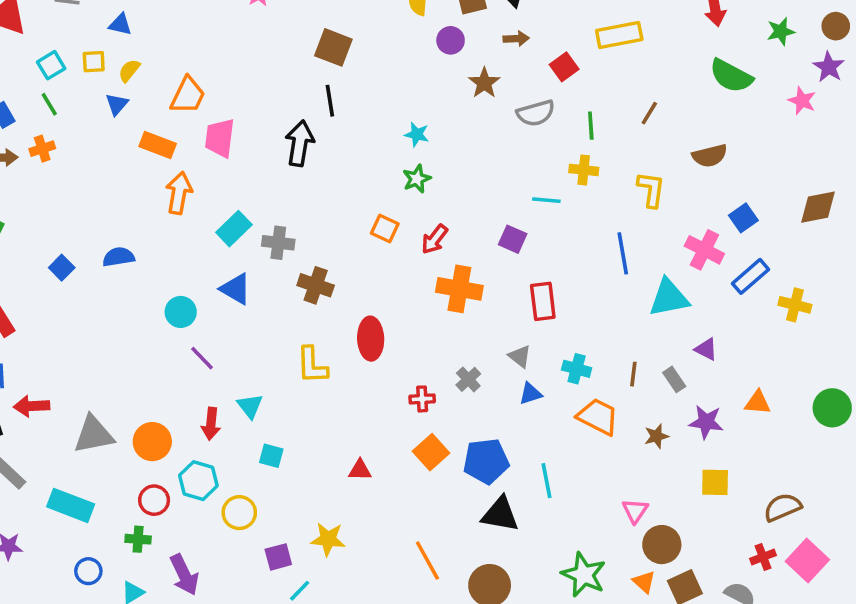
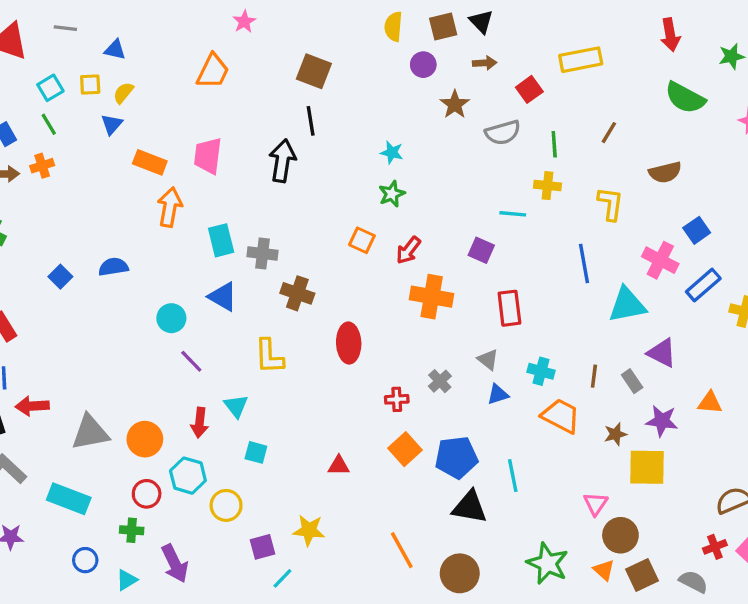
orange trapezoid: (188, 95) -> (213, 71), moved
cyan rectangle: (234, 229) -> (221, 240), turned -60
purple triangle: (706, 349) -> (662, 353), size x1.4
yellow L-shape: (312, 365) -> (269, 356), moved
yellow square: (715, 482) -> (647, 467), moved, size x1.4

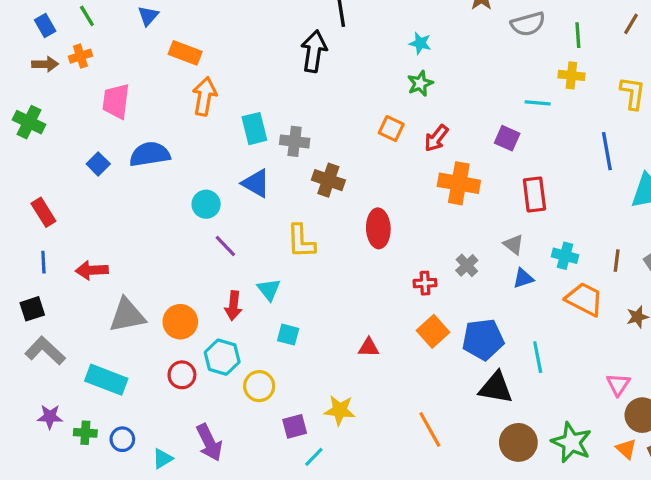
pink trapezoid: (208, 156) -> (116, 101), moved
blue semicircle: (113, 267) -> (150, 154), size x1.4
red arrow: (32, 406) -> (92, 270), moved
green cross: (132, 530) -> (85, 433), moved
brown circle: (460, 573) -> (518, 442), moved

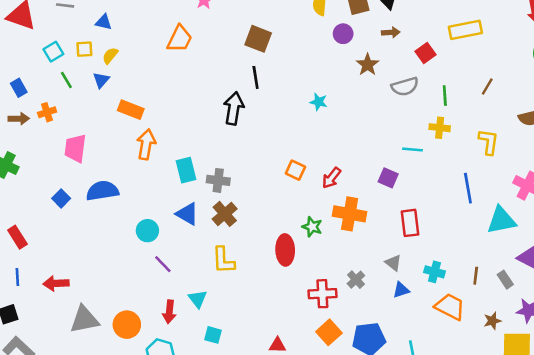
green line: (87, 16) -> (66, 80), moved
green star: (420, 83) -> (312, 227), moved, turned -30
brown cross: (328, 180) -> (225, 214), moved, turned 30
red cross: (425, 283) -> (322, 294), size x1.5

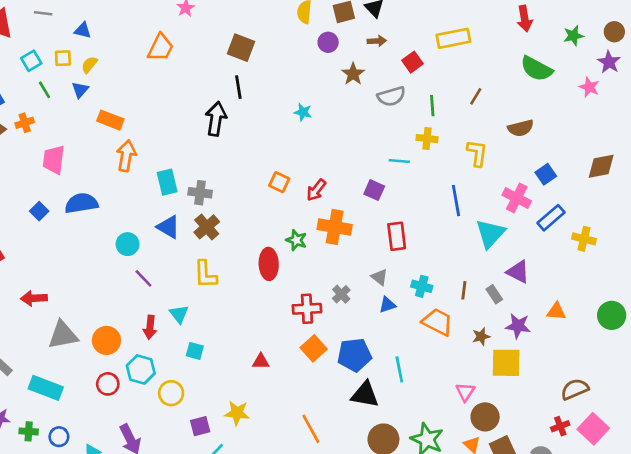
cyan triangle: (501, 220) -> (490, 234), turned -36

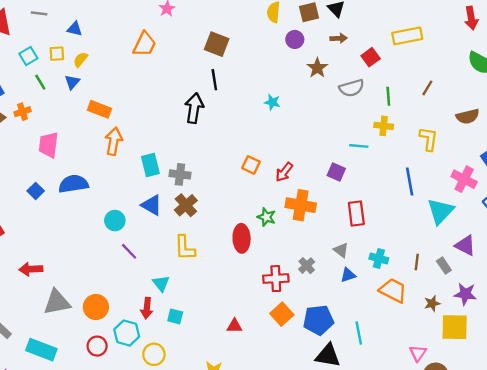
red arrow: (150, 327) -> (147, 308), moved

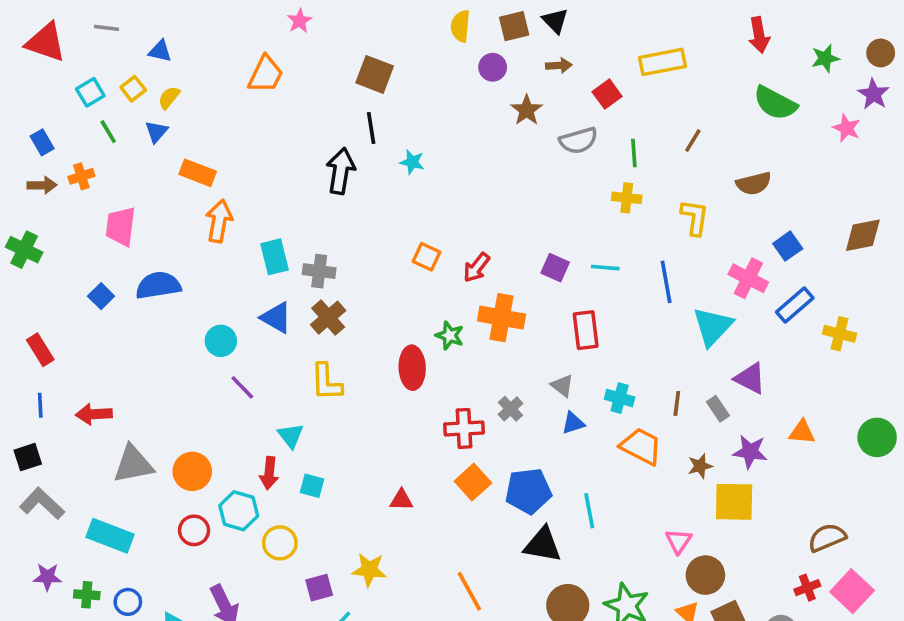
yellow square: (57, 54) -> (133, 89), turned -35
cyan star: (272, 102) -> (412, 162), moved
cyan line: (359, 146) -> (605, 268), moved

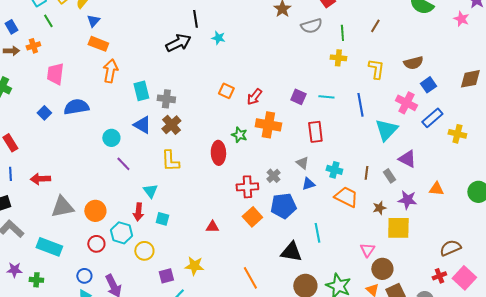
blue triangle: (156, 132) -> (93, 21), moved
black arrow: (341, 171) -> (178, 43), turned 55
brown semicircle: (754, 183) -> (413, 63), moved
blue pentagon: (528, 491) -> (283, 206), moved
blue circle: (128, 602) -> (84, 276), moved

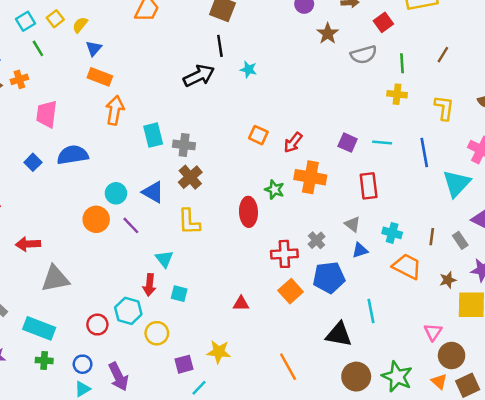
blue triangle: (142, 125) -> (153, 192), moved
orange circle: (95, 211) -> (96, 219), moved
green cross: (36, 280) -> (44, 360), moved

